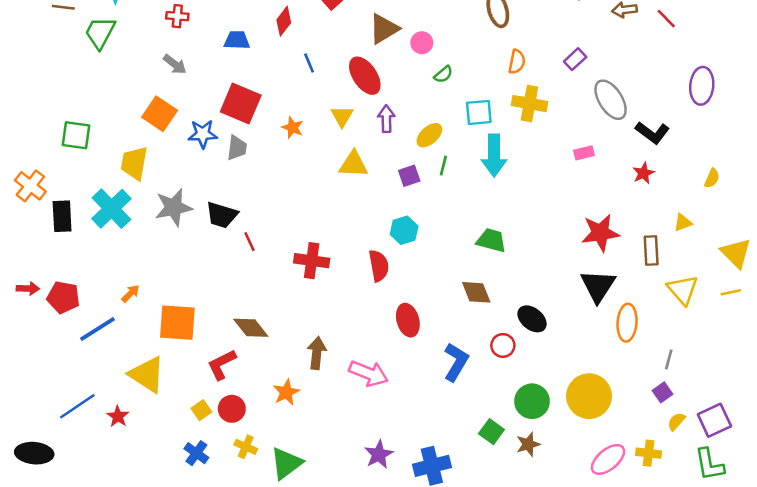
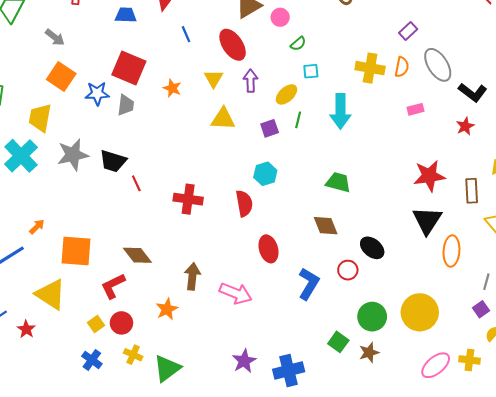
orange semicircle: (517, 62) -> (402, 67), moved
gray arrow: (175, 64) -> (55, 37), moved
cyan square: (479, 112) -> (311, 71), moved, size x0.7

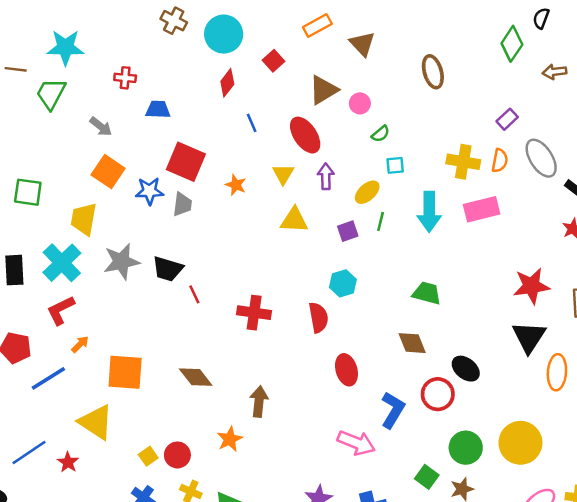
blue trapezoid: (126, 15) -> (158, 109), moved
pink rectangle: (416, 109) -> (482, 209), moved, size x1.8
red circle: (348, 270) -> (438, 394), size x1.4
red L-shape: (113, 286) -> (61, 310), moved
pink arrow: (236, 293) -> (356, 443), moved

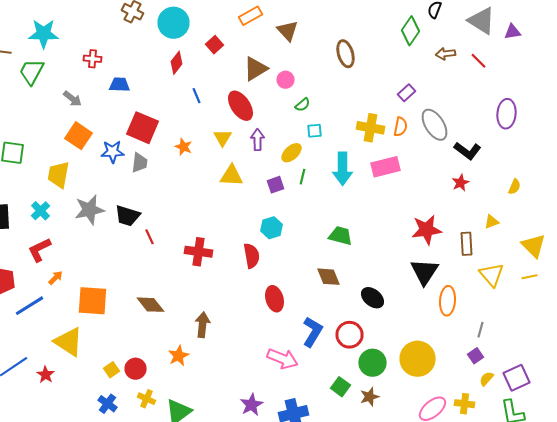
cyan cross: (62, 263) -> (40, 211), size x0.6
red circle: (438, 394) -> (350, 335), moved

